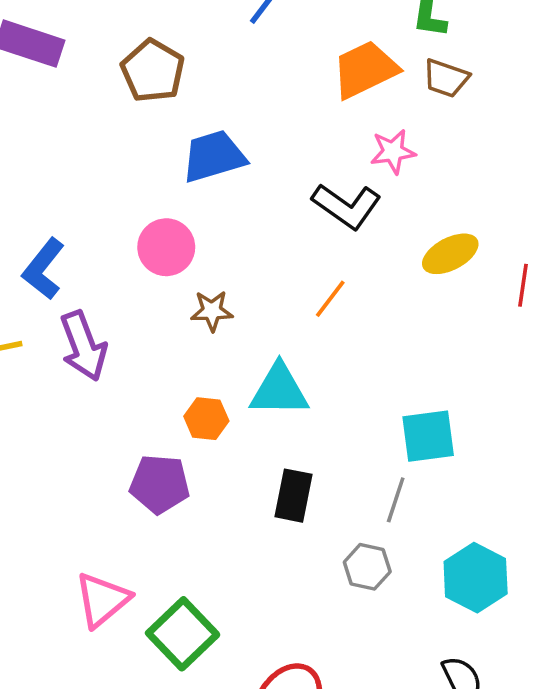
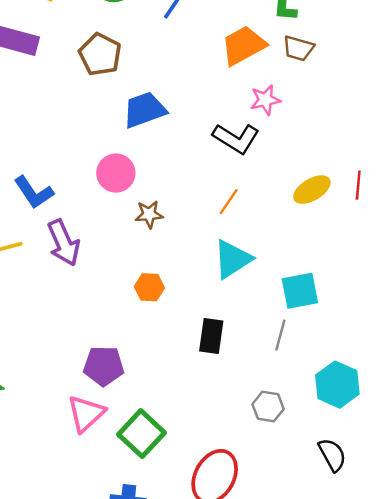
yellow ellipse: (450, 254) -> (312, 190), moved
blue L-shape: (44, 269) -> (34, 192), turned -69
cyan triangle: (279, 390) -> (232, 259), moved, turned -30
purple pentagon: (160, 484) -> (104, 366), moved
gray hexagon: (367, 567) -> (268, 407), moved

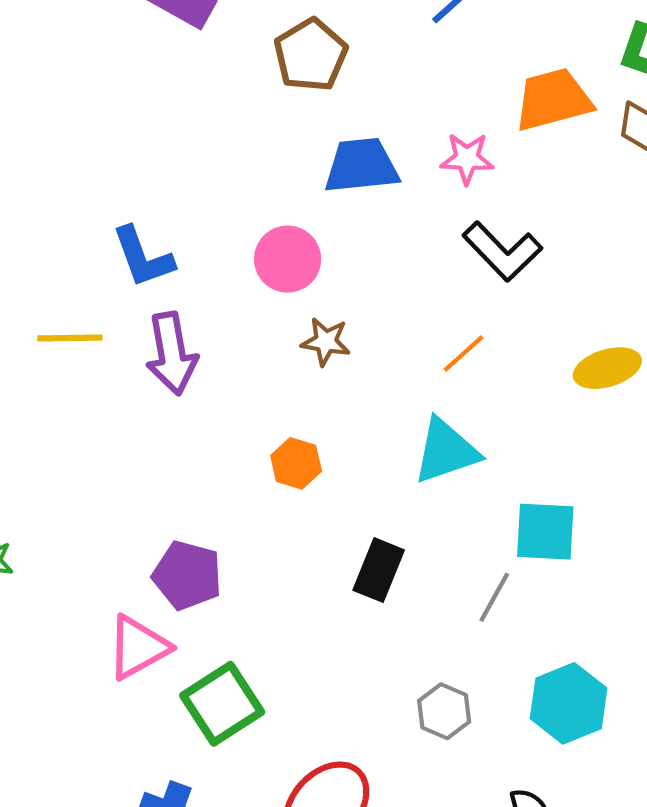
pink star: (265, 100) -> (467, 159), moved

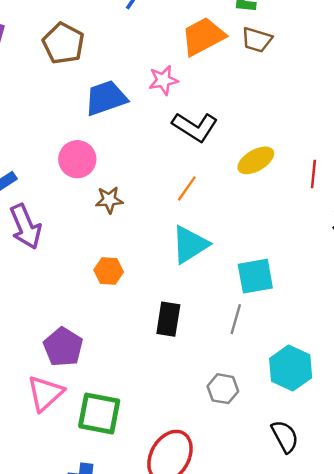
yellow ellipse: (607, 368) -> (256, 160), moved
purple pentagon: (187, 575) -> (63, 347), turned 30
green square: (222, 704) -> (99, 414), turned -33

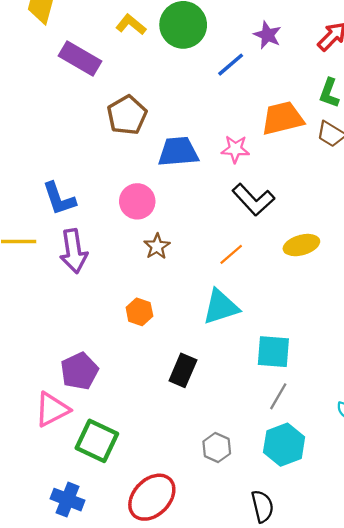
brown pentagon: (63, 43) -> (127, 115), moved
brown star: (109, 200) -> (157, 246), turned 30
gray line: (236, 319) -> (278, 396), moved

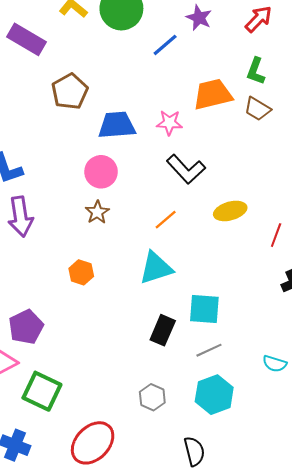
pink circle: (137, 201) -> (101, 172), moved
black rectangle: (183, 370) -> (163, 330), moved
gray line: (278, 396) -> (209, 350), turned 35

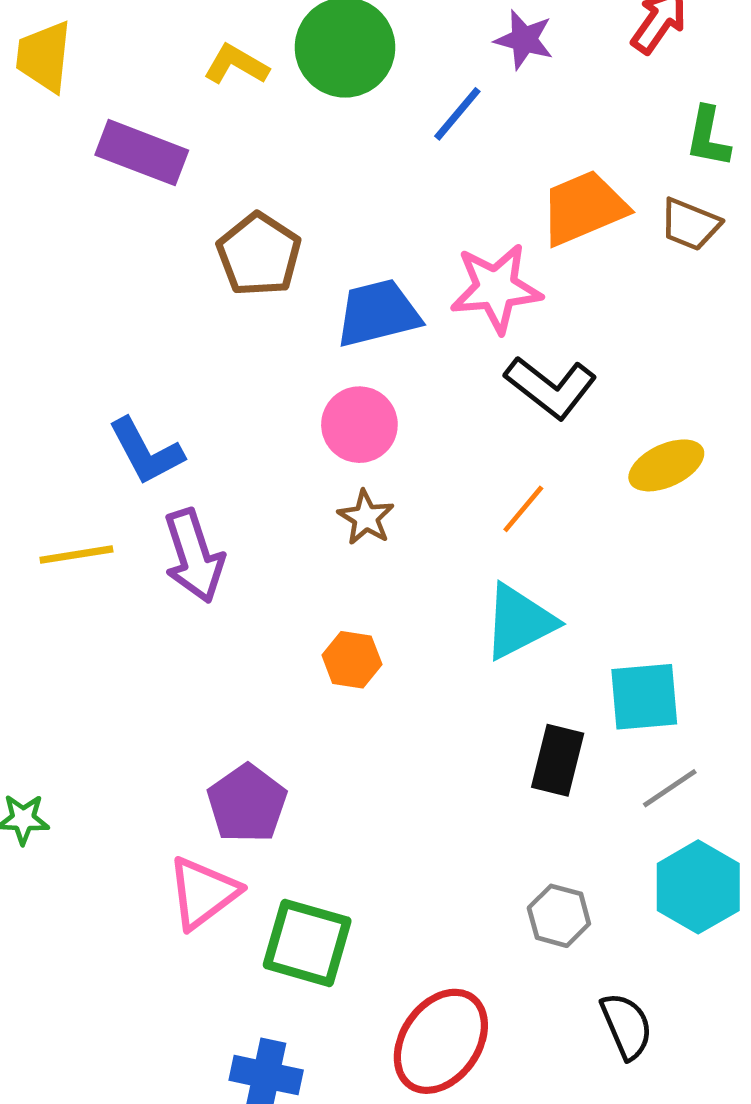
green L-shape: (256, 71) -> (708, 137), moved
pink star: (169, 123) -> (496, 288), size x1.5
black semicircle: (194, 451) -> (627, 1026), moved

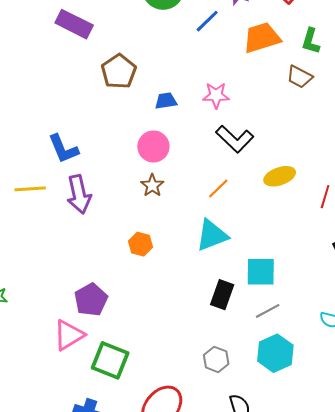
orange trapezoid: (584, 208) -> (262, 38), moved
pink star: (496, 288) -> (216, 95), size x0.7
blue trapezoid: (378, 313) -> (166, 101), size x0.6

